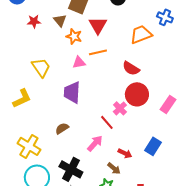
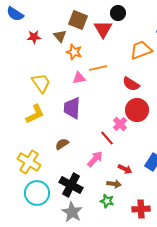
red triangle: (98, 25) -> (103, 29), moved
yellow L-shape: (22, 98) -> (35, 114), moved
brown arrow: (114, 168) -> (114, 184), turned -32

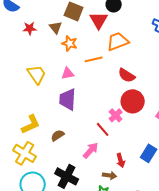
orange trapezoid: (141, 50) -> (118, 41), moved
pink triangle: (79, 78) -> (68, 73), moved
yellow L-shape: (35, 114) -> (31, 124), moved
red arrow: (125, 169) -> (121, 160), turned 48

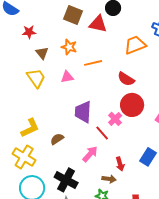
red triangle: (99, 20) -> (98, 24), turned -48
brown triangle: (56, 27) -> (42, 53), moved
orange trapezoid: (118, 41) -> (135, 45), moved
purple trapezoid: (68, 99) -> (83, 112), moved

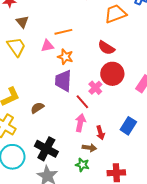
orange star: (69, 47) -> (65, 57), moved
orange line: (93, 63) -> (63, 32), moved
pink arrow: (90, 154) -> (80, 123), moved, turned -30

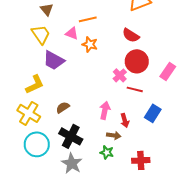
pink triangle: (47, 46) -> (72, 33), turned 32
purple trapezoid: (63, 81) -> (54, 60), moved, turned -65
red line: (82, 102) -> (135, 89), moved, turned -35
brown semicircle: (37, 108) -> (63, 107), moved

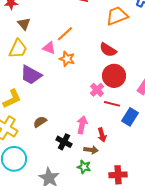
orange line: (88, 19) -> (65, 34), turned -30
yellow trapezoid: (41, 34) -> (18, 49), turned 60
blue rectangle: (153, 113) -> (130, 117), moved
black cross: (71, 136) -> (64, 142), moved, size x0.7

